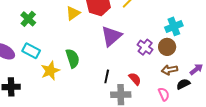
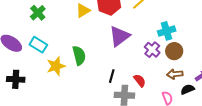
cyan cross: (174, 26) -> (167, 31), moved

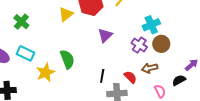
purple triangle: (119, 36) -> (105, 35), size x0.7
brown arrow: (175, 74) -> (150, 68), moved

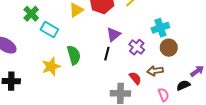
purple cross: (139, 45) -> (137, 47), moved
cyan rectangle: (26, 53) -> (49, 29), moved
black line: (102, 76) -> (107, 54), moved

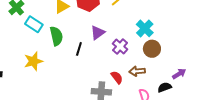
cyan cross: (160, 28) -> (145, 28), turned -30
black line: (107, 54) -> (79, 49), moved
green semicircle: (74, 55) -> (56, 36), moved

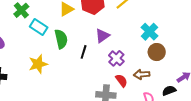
purple cross: (120, 47) -> (116, 58), moved

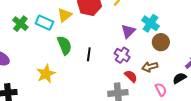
cyan rectangle: (39, 27) -> (44, 23), moved
purple triangle: (102, 36) -> (128, 31), moved

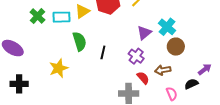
cyan rectangle: (44, 23) -> (62, 17), turned -30

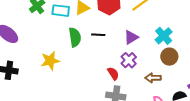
purple triangle: (144, 33) -> (131, 37), moved
black line: (103, 52) -> (98, 35), moved, turned 72
red semicircle: (143, 78) -> (113, 74), moved

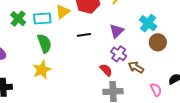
green semicircle: (75, 37) -> (44, 43), moved
brown arrow: (153, 78) -> (136, 67), moved, turned 42

